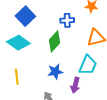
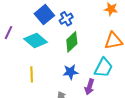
blue cross: (67, 20) -> (66, 19), moved, turned -32

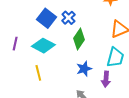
yellow line: (32, 74) -> (38, 73), moved

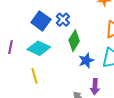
blue star: (84, 69) -> (86, 60), moved
purple arrow: (106, 79) -> (95, 87), moved

